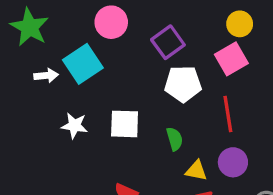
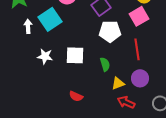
white arrow: (46, 76) -> (28, 26), turned -88
yellow triangle: (196, 171) -> (118, 83), turned -32

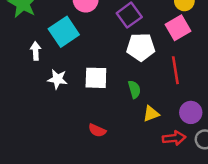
white arrow: (28, 26) -> (36, 51), moved
purple circle: (140, 78) -> (191, 112), moved
red arrow: (126, 102) -> (174, 138), moved, turned 150

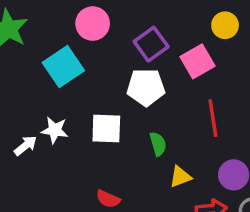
pink square: (178, 28) -> (197, 61), moved
white pentagon: (141, 47) -> (146, 87), moved
white arrow: (36, 51) -> (26, 146), moved, turned 54

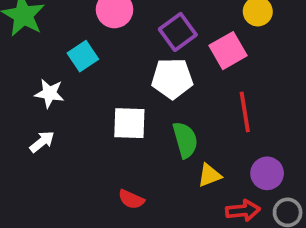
cyan square: (63, 67) -> (83, 56), size x0.7
white star: (55, 130) -> (49, 93), moved
green semicircle: (158, 144) -> (185, 140), size x1.4

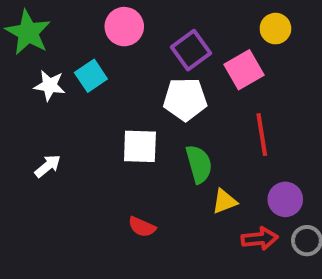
white star: (49, 93) -> (50, 85), moved

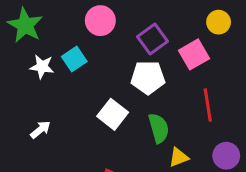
white square: (140, 146) -> (113, 114), turned 36

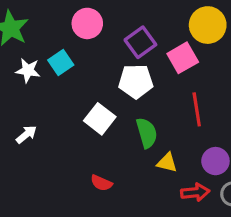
yellow circle: (219, 22) -> (208, 25), size x1.5
yellow triangle: (179, 157) -> (167, 163), turned 35

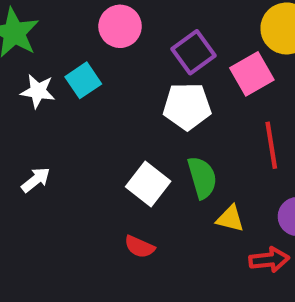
white square: (100, 119) -> (148, 184), moved

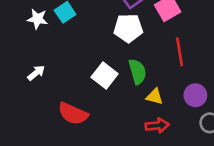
red semicircle: (139, 247) -> (73, 114), moved, size x1.6
red arrow: (269, 260) -> (157, 126), moved

